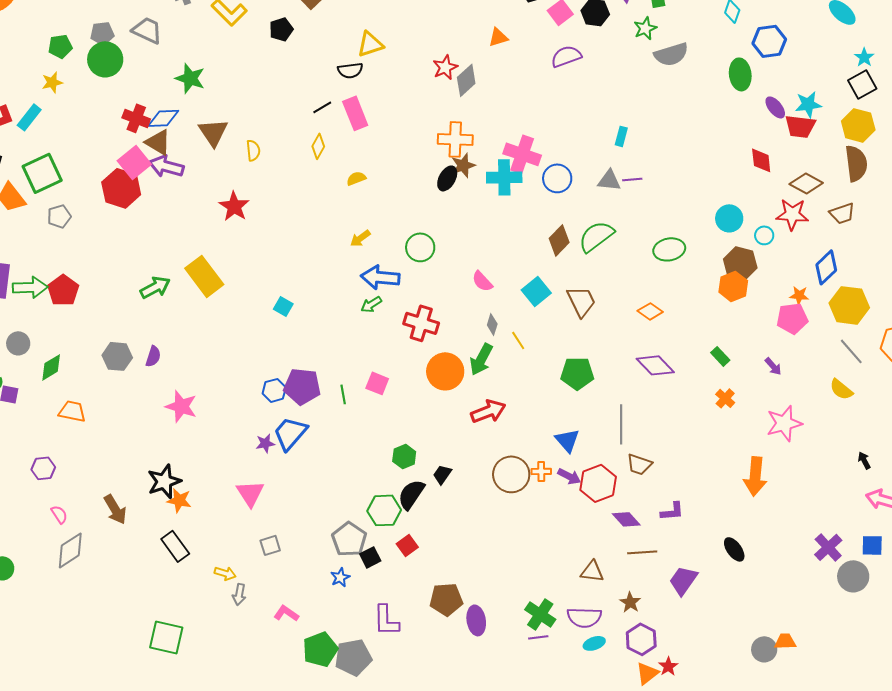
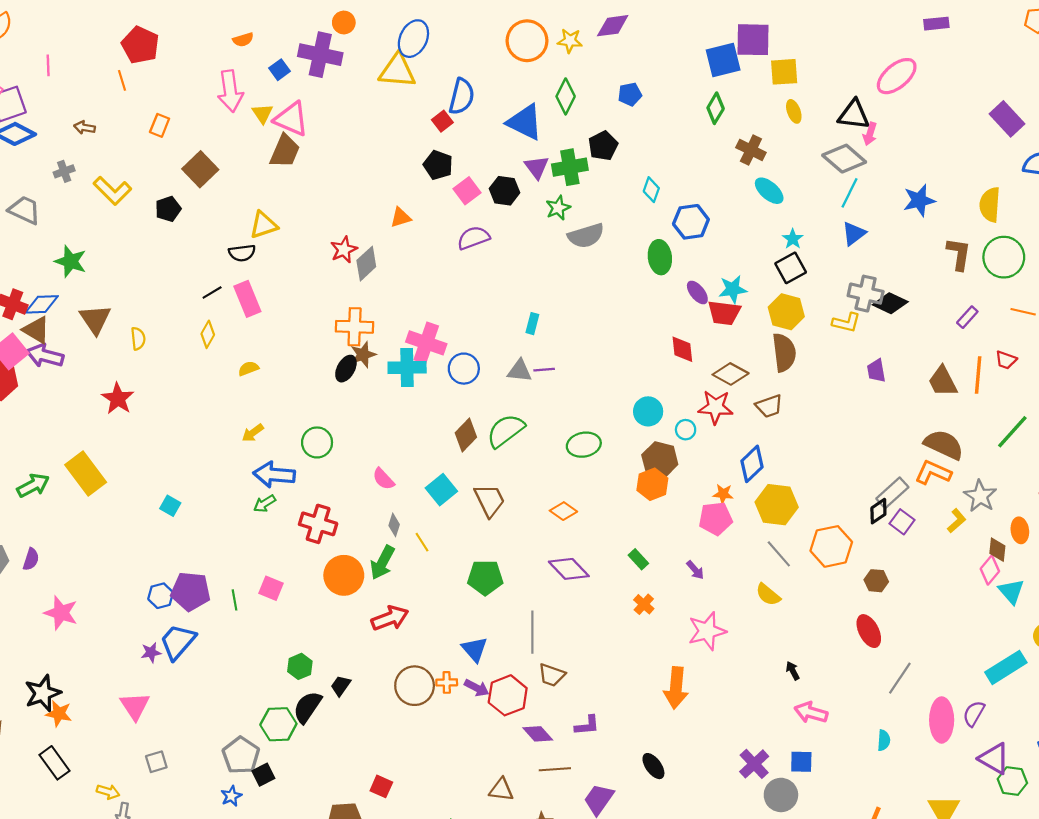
red square: (407, 545) -> (381, 786), moved, turned -30

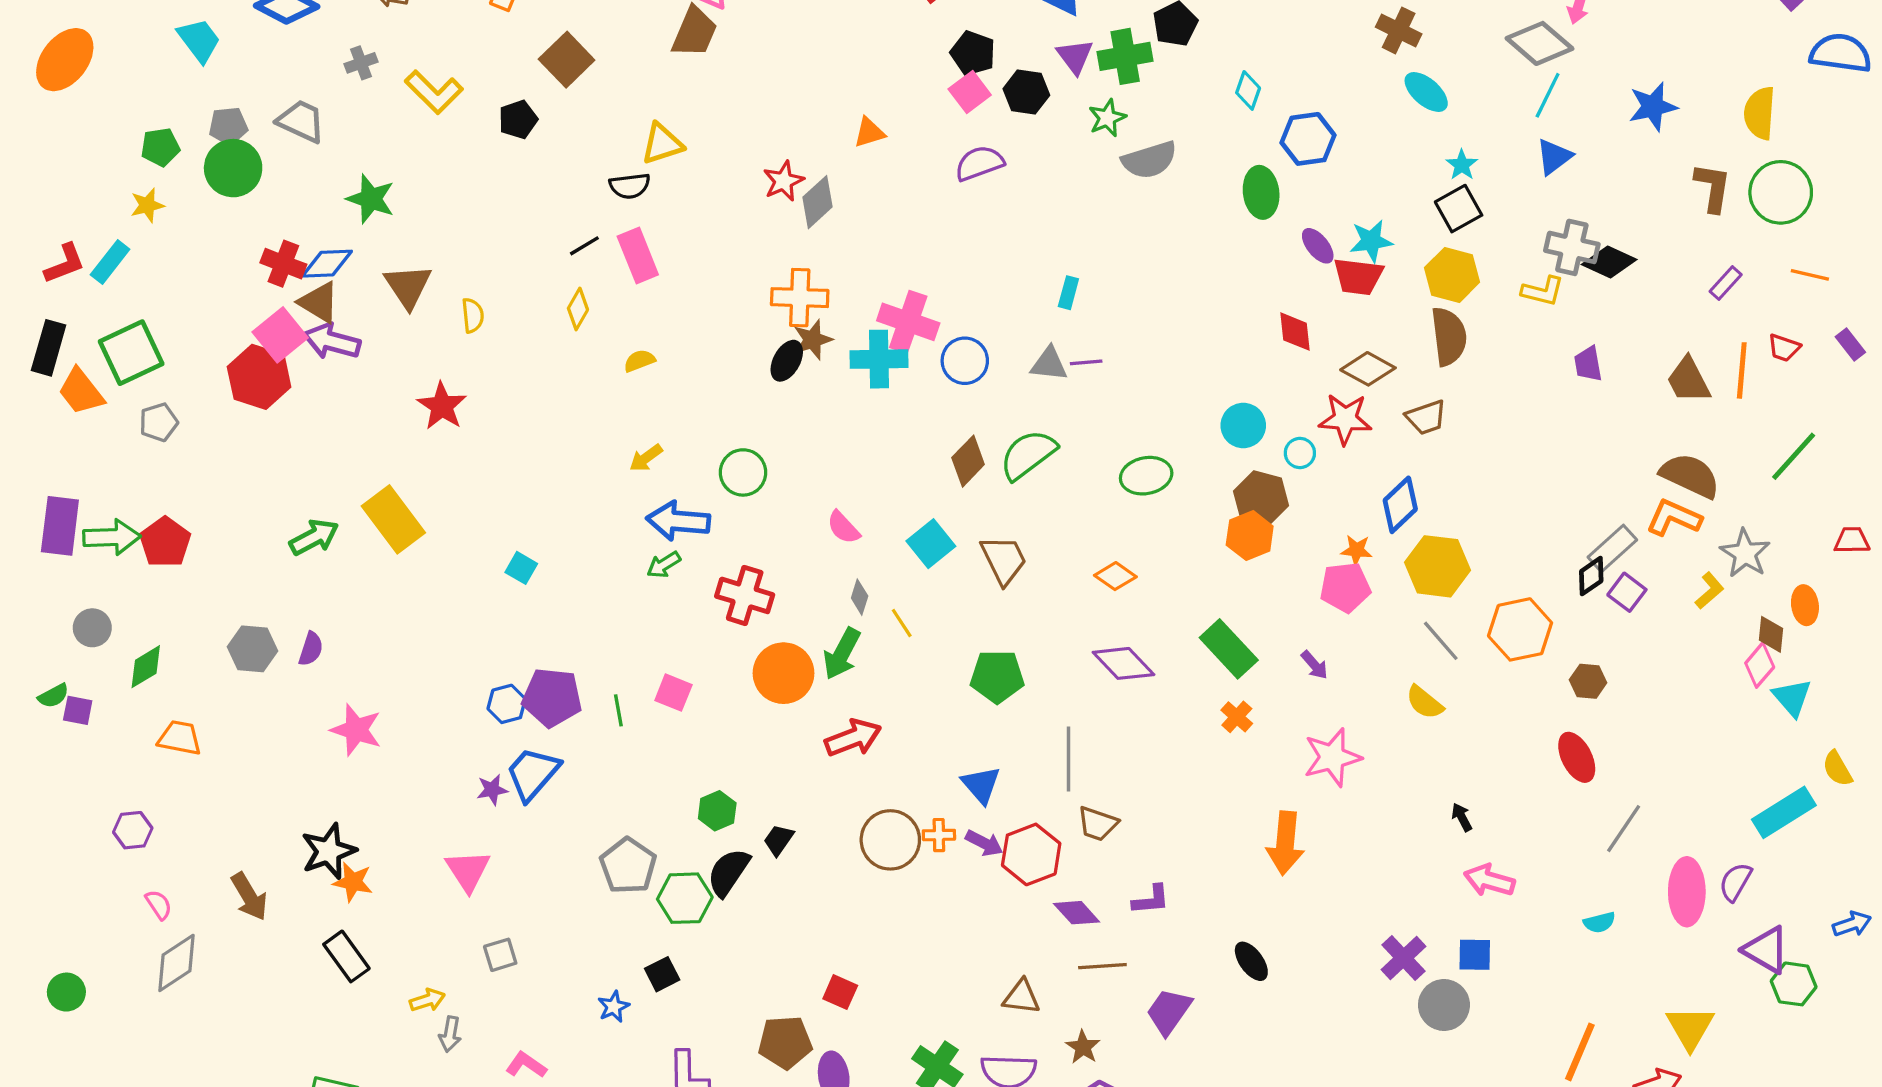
black pentagon: (438, 165) -> (973, 53), moved
green rectangle: (638, 559) -> (1229, 649), size x1.8
cyan semicircle: (884, 740) -> (1599, 922), turned 72
gray pentagon: (241, 755) -> (628, 866), moved
yellow arrow: (108, 792) -> (427, 1000), turned -35

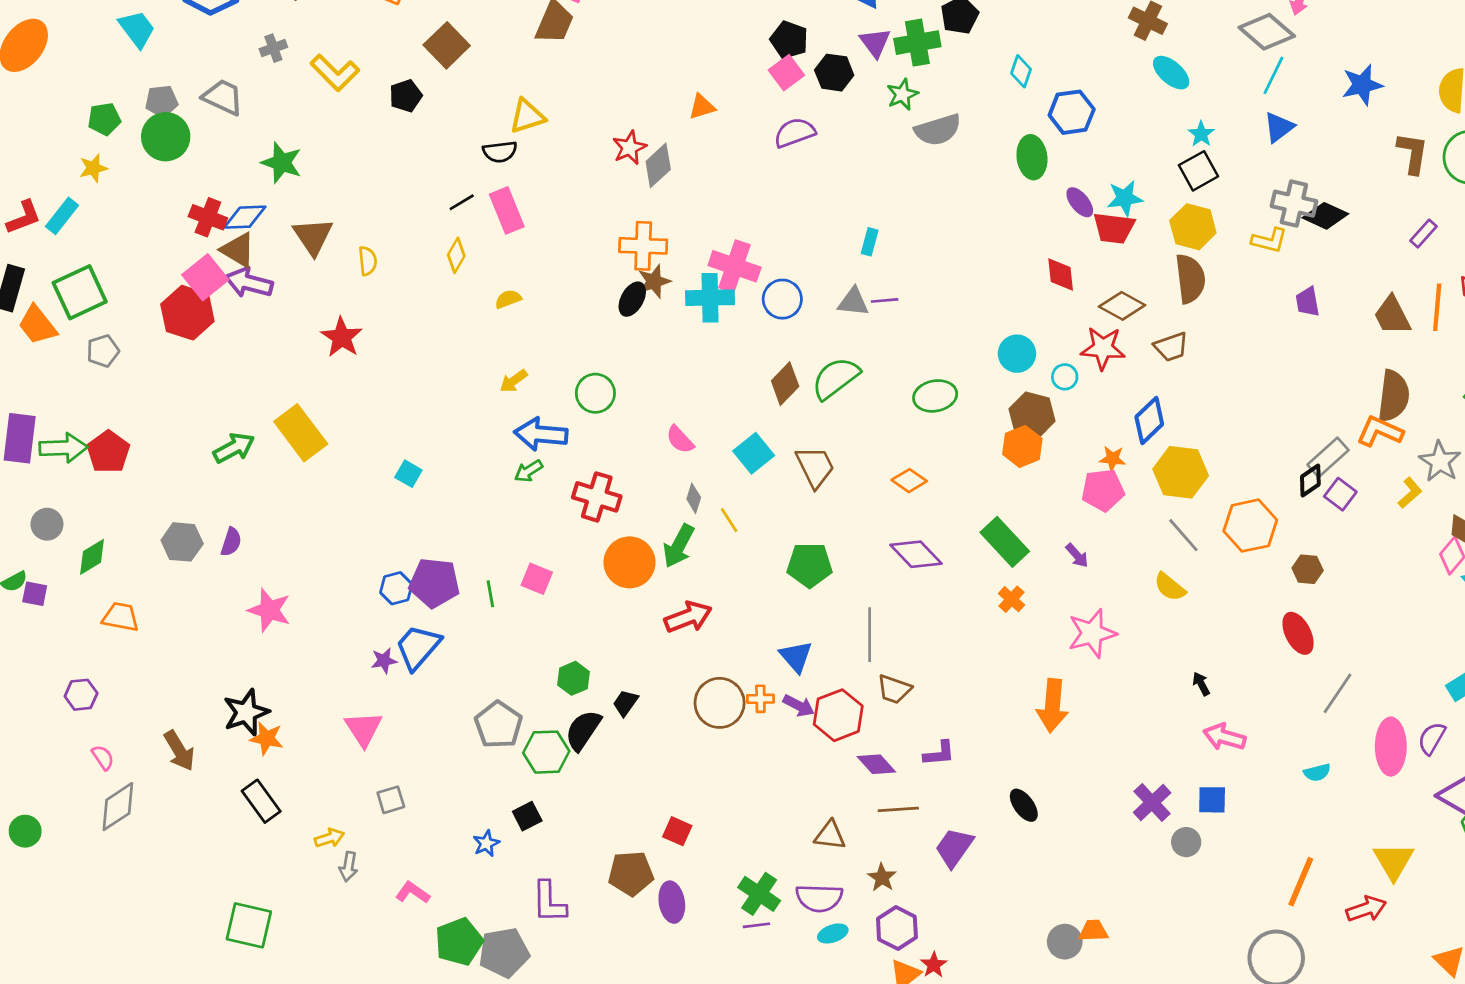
brown semicircle: (1690, 476) -> (1394, 396), turned 72
gray circle: (1444, 1005) -> (1186, 842), size x0.7

